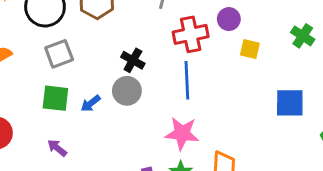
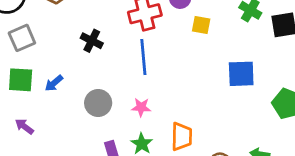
gray circle: (127, 91) -> (98, 103), moved
pink star: (182, 133) -> (141, 107), size x0.6

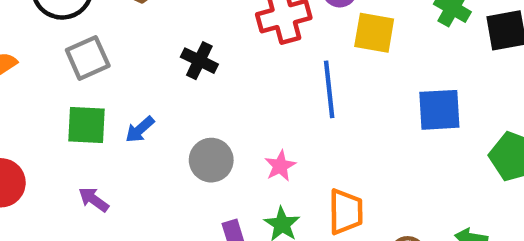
yellow square: (201, 25) -> (374, 33), size x1.4
blue line: (143, 57) -> (329, 89), moved
pink star: (141, 107) -> (280, 166), turned -30

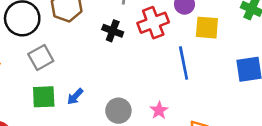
black cross: (199, 61) -> (113, 31), moved

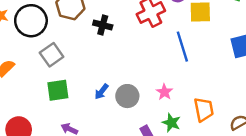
black cross: (113, 31) -> (103, 25), moved
blue arrow: (75, 97) -> (101, 92), moved

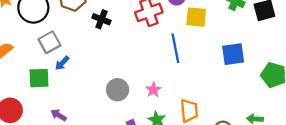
green square: (58, 90) -> (39, 78), moved
blue arrow: (101, 92) -> (62, 63), moved

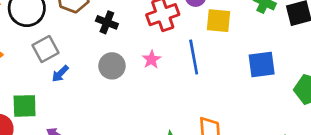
green square: (39, 78) -> (25, 106), moved
gray circle: (118, 90) -> (112, 66), moved
pink star: (153, 90) -> (151, 59), moved

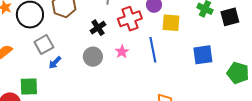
black cross: (107, 22) -> (98, 28), moved, turned 35

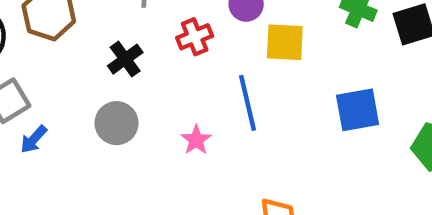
red cross: (130, 19) -> (195, 37), size x0.7
pink star: (122, 52) -> (196, 140), moved

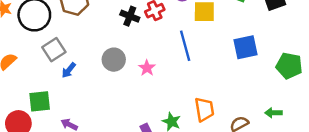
black cross: (125, 59) -> (130, 16), moved, turned -30
pink star: (196, 140) -> (147, 68), moved

